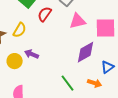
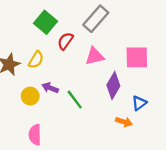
pink triangle: (78, 21) -> (95, 56), moved
purple diamond: (86, 52) -> (113, 85), turned -30
green line: (68, 83) -> (75, 100), moved

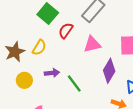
purple arrow: (50, 88) -> (52, 73), turned 152
yellow circle: (30, 96) -> (24, 80), moved

